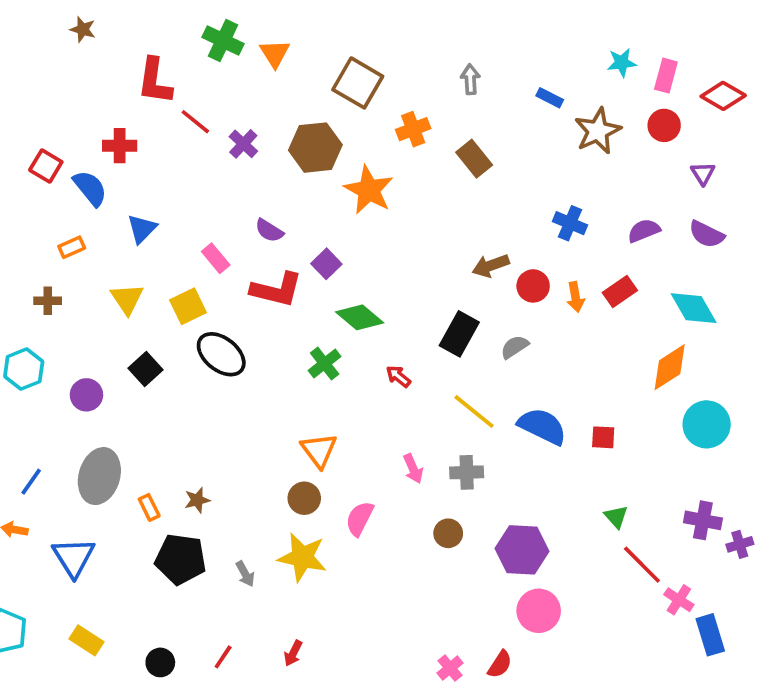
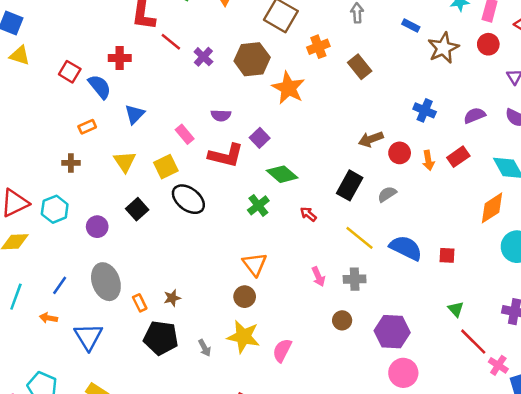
purple semicircle: (269, 231) -> (221, 115), turned -30
gray ellipse: (99, 476) -> (106, 282), turned -36
pink semicircle: (360, 519) -> (282, 350), moved

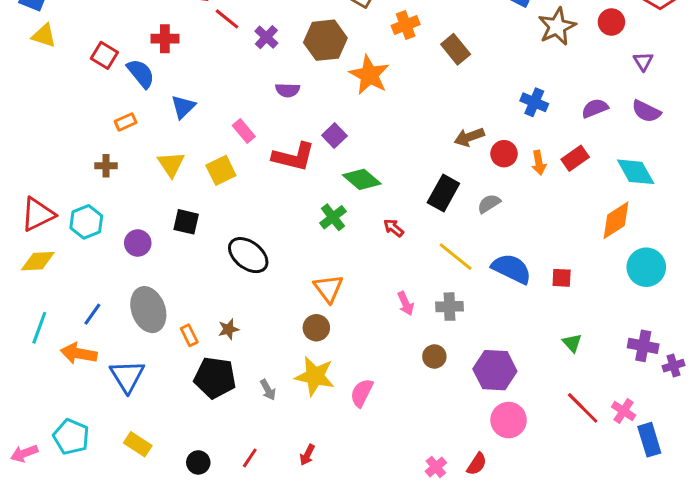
purple semicircle: (221, 115) -> (288, 90), moved
black ellipse: (188, 199) -> (248, 255), moved
black square: (137, 209) -> (186, 222), turned -35
orange arrow: (48, 318) -> (79, 353), size x1.6
red line: (473, 342) -> (583, 408), moved

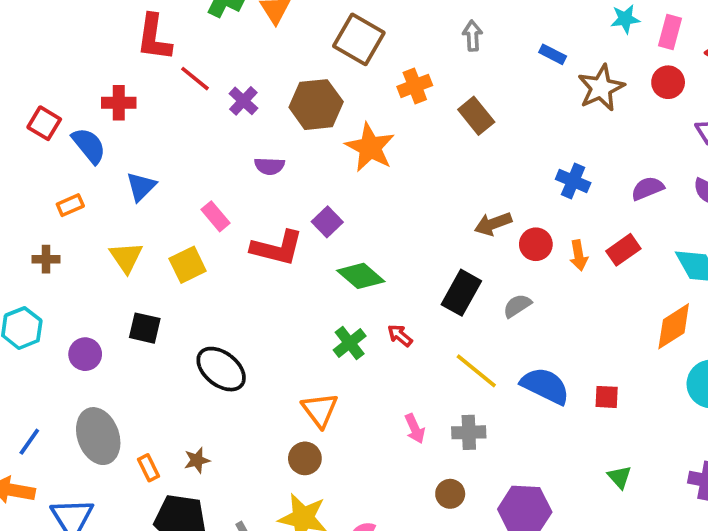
green cross: (333, 217) -> (350, 343), moved

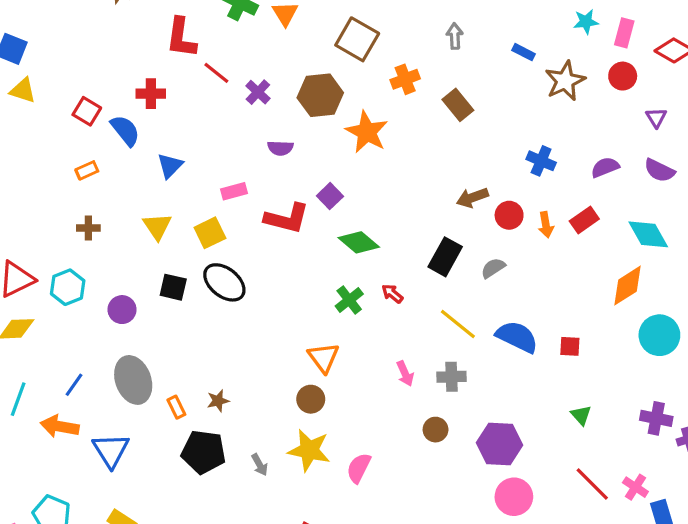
orange rectangle: (70, 205) -> (87, 170), moved
pink rectangle: (216, 216) -> (234, 191), turned -65
black ellipse: (221, 369) -> (224, 282), moved

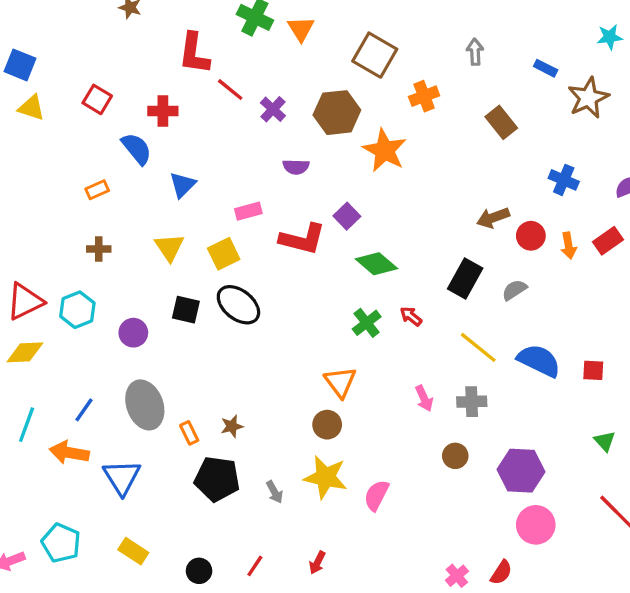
brown rectangle: (458, 105) -> (501, 122), moved
red square: (87, 111) -> (97, 99), moved

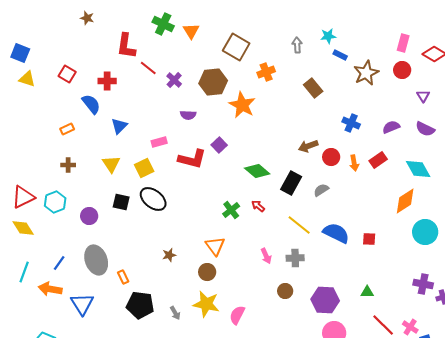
cyan star: (610, 37) -> (328, 36), moved
green diamond: (376, 264) -> (257, 171), moved
yellow diamond: (25, 352) -> (23, 228), turned 60
brown star: (232, 426) -> (169, 255), moved
green triangle: (605, 441) -> (367, 292), moved, turned -48

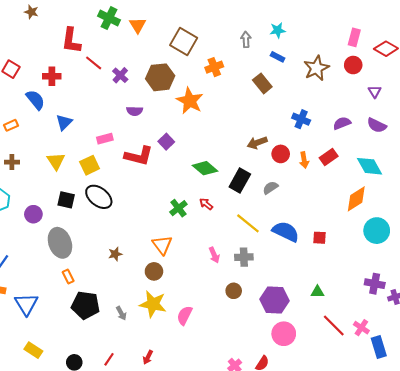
blue rectangle: (340, 55) -> (278, 57), moved
gray ellipse: (96, 260) -> (60, 243), moved

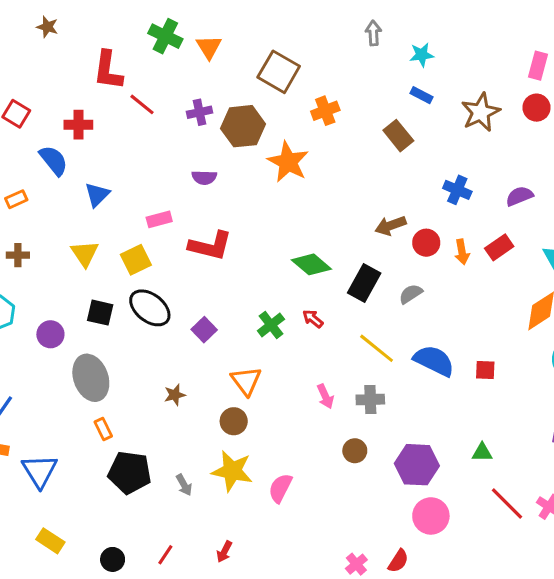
gray arrow: (246, 39) -> (373, 33), moved
purple cross: (120, 75) -> (200, 112), moved, turned 35
purple square: (166, 142) -> (204, 330), moved

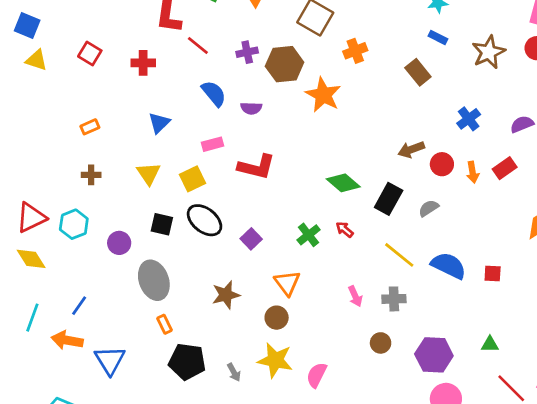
blue semicircle: (54, 160) -> (214, 94), moved
blue cross: (457, 190) -> (469, 119), turned 30
brown star: (175, 395) -> (226, 295), size x1.5

